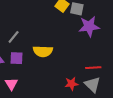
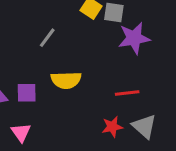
gray line: (14, 37) -> (47, 38), moved
red line: (93, 68) -> (127, 93), moved

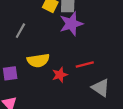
purple star: (134, 38) -> (71, 24), moved
red star: (112, 127) -> (60, 75), moved

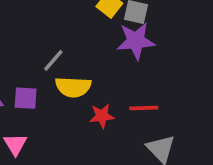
gray line: (20, 31) -> (53, 60), moved

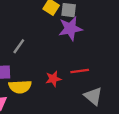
yellow semicircle: (73, 87) -> (20, 87), moved

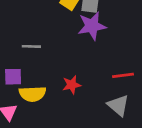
gray line: (19, 46) -> (31, 46), turned 56
red line: (80, 71) -> (123, 75), moved

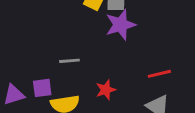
gray line: (31, 46) -> (69, 61), moved

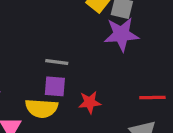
purple square: (42, 88) -> (55, 86), moved

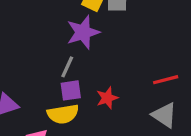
purple star: (121, 34) -> (83, 32), moved
gray line: (57, 62) -> (67, 67), turned -60

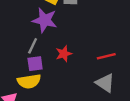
purple star: (83, 32) -> (45, 20), turned 30
red star: (107, 98) -> (64, 54), moved

